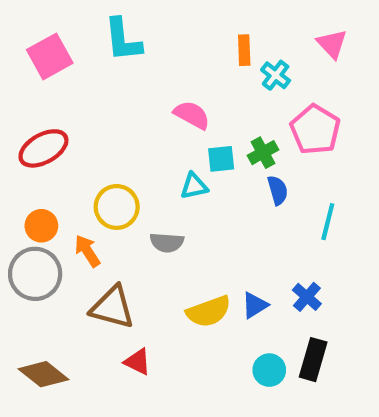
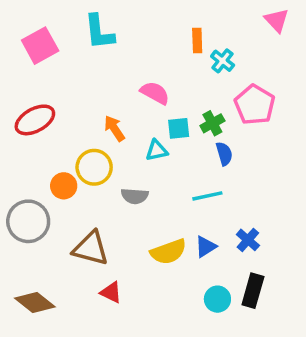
pink triangle: (332, 44) -> (277, 20), moved
cyan line: (328, 222) -> (207, 196), moved, turned 64
orange circle: (41, 226) -> (64, 186), moved
orange arrow: (87, 251) -> (114, 128), moved

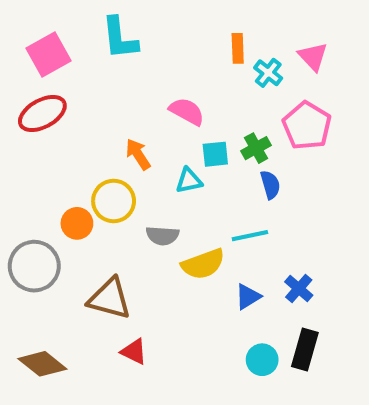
pink triangle: (277, 20) -> (313, 57), moved
red ellipse: (35, 120) -> (42, 114), moved
yellow semicircle: (168, 252) -> (203, 264), moved

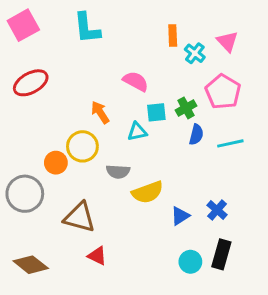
pink square: (48, 54) -> (23, 25), moved
blue semicircle: (270, 185) -> (196, 135), turned 30
cyan line: (250, 236) -> (230, 143), moved

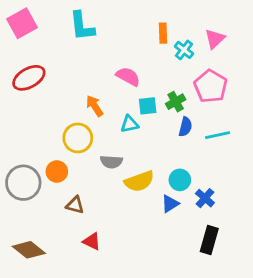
pink triangle: (227, 41) -> (215, 39), turned 30
orange circle: (56, 163) -> (57, 172), moved
brown triangle: (80, 217) -> (75, 205), size x0.6
cyan circle: (190, 262) -> (180, 180), moved

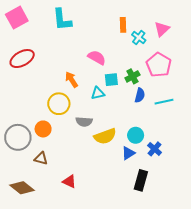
brown triangle: (75, 205) -> (41, 158), moved
black rectangle: (209, 240) -> (141, 180), moved

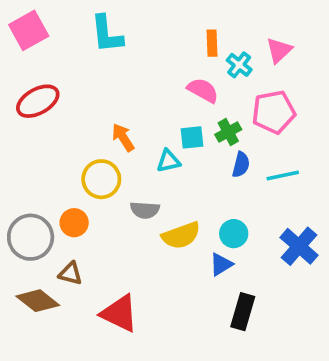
pink semicircle: (97, 57) -> (203, 90), moved
pink pentagon: (159, 65) -> (274, 112), turned 30
blue cross: (155, 149) -> (299, 246), moved, size x1.5
red triangle: (69, 182) -> (119, 313), size x1.6
brown diamond: (22, 188) -> (38, 301), moved

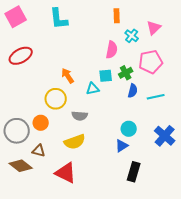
orange rectangle: (212, 43) -> (117, 16), moved
pink semicircle: (203, 90) -> (112, 50), turned 72
yellow semicircle: (181, 235) -> (75, 142), moved

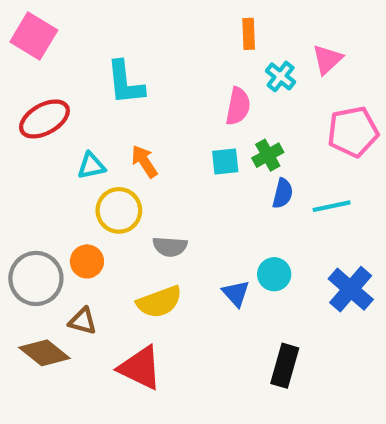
pink square: (16, 17) -> (34, 36), turned -30
cyan L-shape: (59, 19) -> (125, 83), moved
pink pentagon: (151, 62) -> (353, 132), moved
cyan triangle: (93, 89) -> (91, 166), moved
blue triangle: (122, 146) -> (236, 293), moved, turned -40

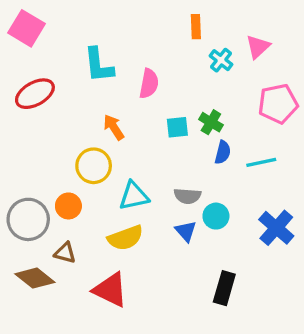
pink semicircle: (238, 106) -> (149, 84), moved
green cross: (268, 155) -> (211, 122), turned -30
cyan triangle: (91, 166) -> (134, 196), moved, size x1.4
gray semicircle: (170, 247) -> (187, 196), moved

